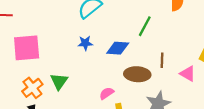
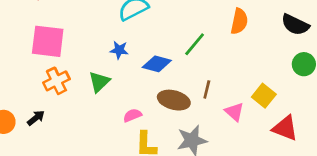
green triangle: (59, 81) -> (99, 82), moved
orange cross: (32, 88) -> (56, 81), moved

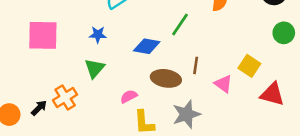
blue star: (119, 50) -> (98, 35), moved
orange cross: (56, 81) -> (65, 97), moved

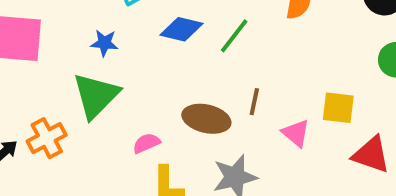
blue diamond: (147, 46) -> (182, 29), moved
yellow square: (249, 66) -> (338, 108), turned -30
green triangle: (95, 68) -> (96, 96), size x1.5

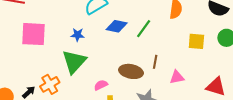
yellow square: (338, 108) -> (196, 41), moved
pink triangle: (296, 133) -> (177, 77), turned -49

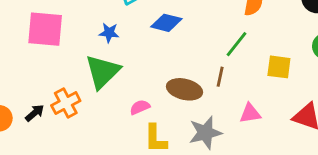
green line: (144, 29) -> (237, 44), moved
yellow square: (196, 41) -> (279, 67), moved
pink triangle: (177, 77) -> (250, 113), moved

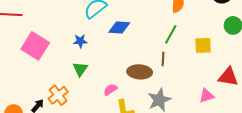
pink square: (45, 29) -> (35, 46), turned 36
green triangle: (103, 72) -> (80, 69), size x0.6
pink triangle: (250, 113) -> (206, 96), moved

